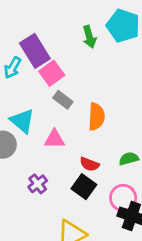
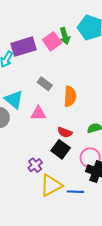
purple rectangle: (35, 51) -> (24, 47), turned -75
pink square: (52, 73) -> (52, 41), moved
purple cross: (38, 184) -> (35, 165), moved

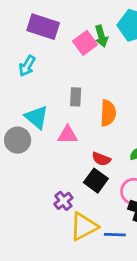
purple rectangle: (24, 47) -> (43, 27), moved, turned 35
gray rectangle: (45, 84) -> (76, 97), turned 56

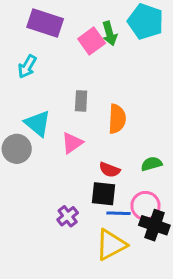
pink triangle: (68, 135) -> (72, 143), turned -35
black square: (96, 181) -> (104, 194), turned -30
yellow triangle: (84, 227) -> (111, 245), moved
blue line: (115, 235) -> (119, 213), moved

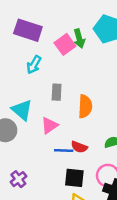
cyan arrow: (27, 66) -> (34, 65), moved
black square: (104, 194) -> (74, 178), moved
blue line: (119, 213) -> (64, 151), moved
purple cross: (68, 216) -> (18, 179), moved

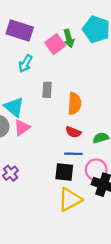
pink triangle: (49, 125) -> (22, 128), moved
red semicircle: (79, 147) -> (73, 132), moved
blue line: (64, 151) -> (73, 154), moved

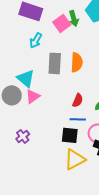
gray rectangle: (47, 90) -> (55, 63), size x1.5
orange semicircle: (74, 104) -> (77, 62), moved
red semicircle: (73, 132) -> (78, 100), turned -88

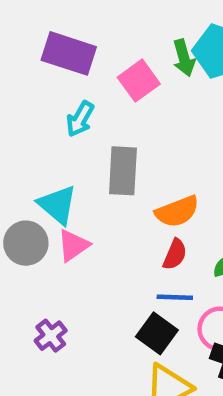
green arrow: (74, 18) -> (184, 58), moved
orange semicircle: (77, 62) -> (177, 211), moved, turned 66
black square: (70, 135) -> (157, 333), turned 30

